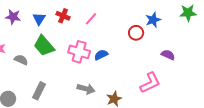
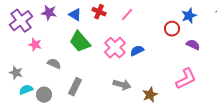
blue triangle: (39, 19) -> (75, 15), turned -32
pink cross: (79, 52) -> (115, 48), turned 30
purple semicircle: (168, 55) -> (193, 45), moved
gray semicircle: (21, 60) -> (54, 64), moved

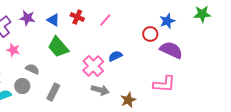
purple semicircle: (193, 45) -> (171, 50), size x1.6
pink cross: (115, 48) -> (93, 66), moved
pink L-shape: (186, 79) -> (164, 84), turned 30
gray circle: (44, 95) -> (22, 86), moved

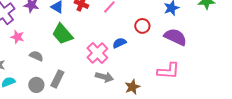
red circle: (150, 34) -> (142, 26), moved
gray circle: (22, 86) -> (36, 85), moved

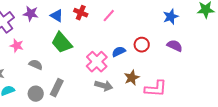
red circle: (142, 26) -> (142, 45), moved
purple semicircle: (175, 37) -> (175, 46), size x0.7
pink L-shape: (168, 71) -> (156, 89), moved
brown star: (132, 87) -> (132, 78), moved

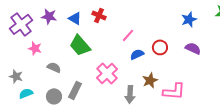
pink line: (109, 16) -> (128, 35), moved
pink cross: (97, 62) -> (107, 73), moved
gray arrow: (104, 86) -> (130, 94), moved, turned 78

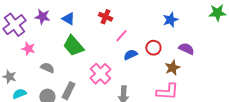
red cross: (99, 15) -> (105, 17), moved
blue star: (189, 19) -> (170, 20), moved
brown star: (150, 80) -> (172, 68), moved

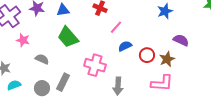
blue triangle: (68, 19) -> (63, 10), turned -40
red circle: (153, 48) -> (147, 55), moved
pink cross: (100, 74) -> (95, 65), turned -30

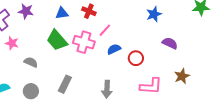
blue triangle: (63, 10) -> (62, 13), moved
brown star: (167, 59) -> (182, 76), moved
pink cross: (95, 65) -> (84, 42), moved
gray rectangle: (63, 82) -> (65, 84), moved

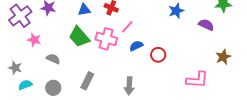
purple semicircle: (170, 43) -> (206, 25), moved
brown star: (182, 76) -> (223, 57), moved
pink L-shape: (151, 86) -> (197, 80), moved

